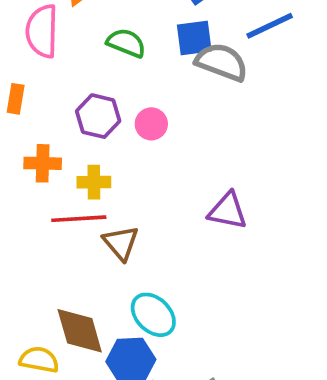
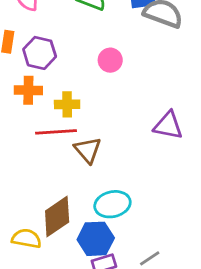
purple hexagon: (98, 116) -> (40, 53), moved
cyan ellipse: (153, 315) -> (112, 204), turned -56
brown diamond: (80, 331) -> (57, 216), turned 72

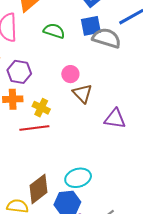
yellow cross: (67, 104) -> (41, 108), turned 30
brown triangle: (88, 150) -> (82, 93), moved

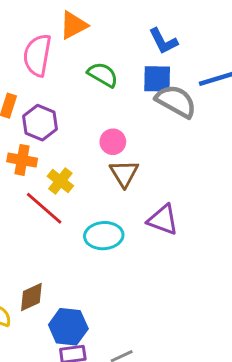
red line: (34, 128) -> (44, 208), turned 36
cyan ellipse: (78, 178) -> (104, 236), moved
brown diamond: (39, 189) -> (31, 297), size x0.7

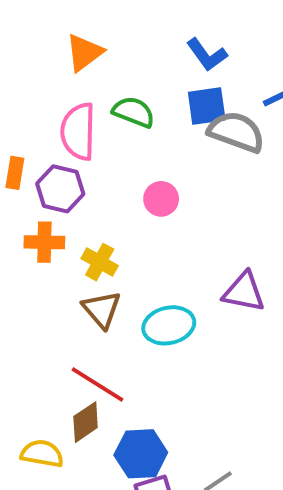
pink semicircle: (37, 55) -> (78, 132), moved
brown triangle: (124, 173) -> (102, 309), moved
red line: (44, 208) -> (98, 385), moved

